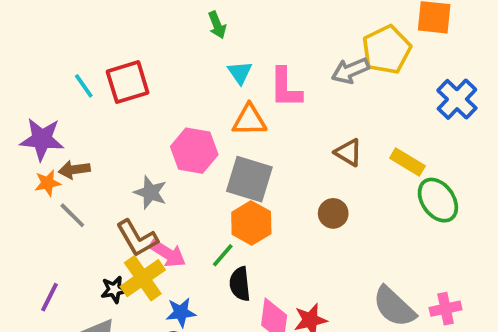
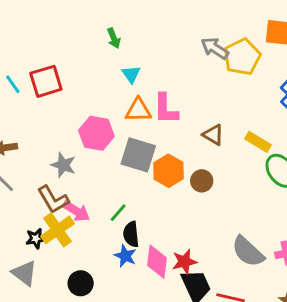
gray arrow: (350, 71) -> (215, 48), moved, turned 56
pink L-shape: (286, 88) -> (166, 109), moved
orange hexagon: (251, 223) -> (169, 171), moved
blue star: (181, 312) -> (125, 256), moved, turned 30

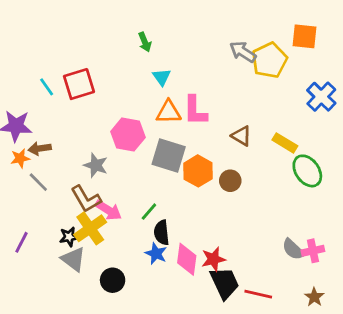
gray semicircle: (248, 252) -> (293, 249), moved, size x0.7
gray triangle: (24, 273) -> (73, 259), moved

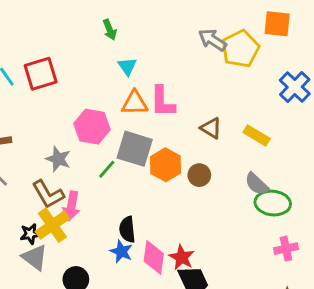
green ellipse: (307, 171) -> (273, 203), moved, turned -48
pink arrow: (108, 210) -> (71, 206), turned 68
green line: (149, 212) -> (107, 169), moved
gray semicircle: (293, 249) -> (257, 184), moved
red star: (213, 259) -> (182, 257), turned -30

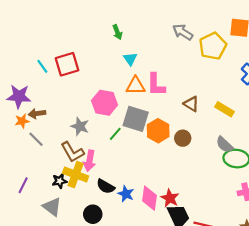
gray arrow: (213, 40) -> (183, 32), moved
yellow cross: (52, 225) -> (76, 175), turned -35
black semicircle: (127, 229) -> (106, 186), moved, turned -54
gray triangle: (35, 257) -> (52, 207), moved

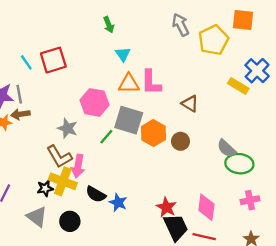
gray arrow: (183, 32) -> (181, 25), turned 30
yellow rectangle: (224, 109) -> (238, 86), moved
gray line: (36, 139) -> (19, 94), moved, turned 35
pink diamond: (150, 198) -> (206, 207), moved
black circle: (93, 214) -> (70, 221), moved

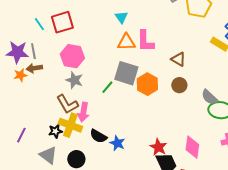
pink hexagon: (95, 102) -> (72, 56), moved
brown circle: (181, 141) -> (179, 85), moved

